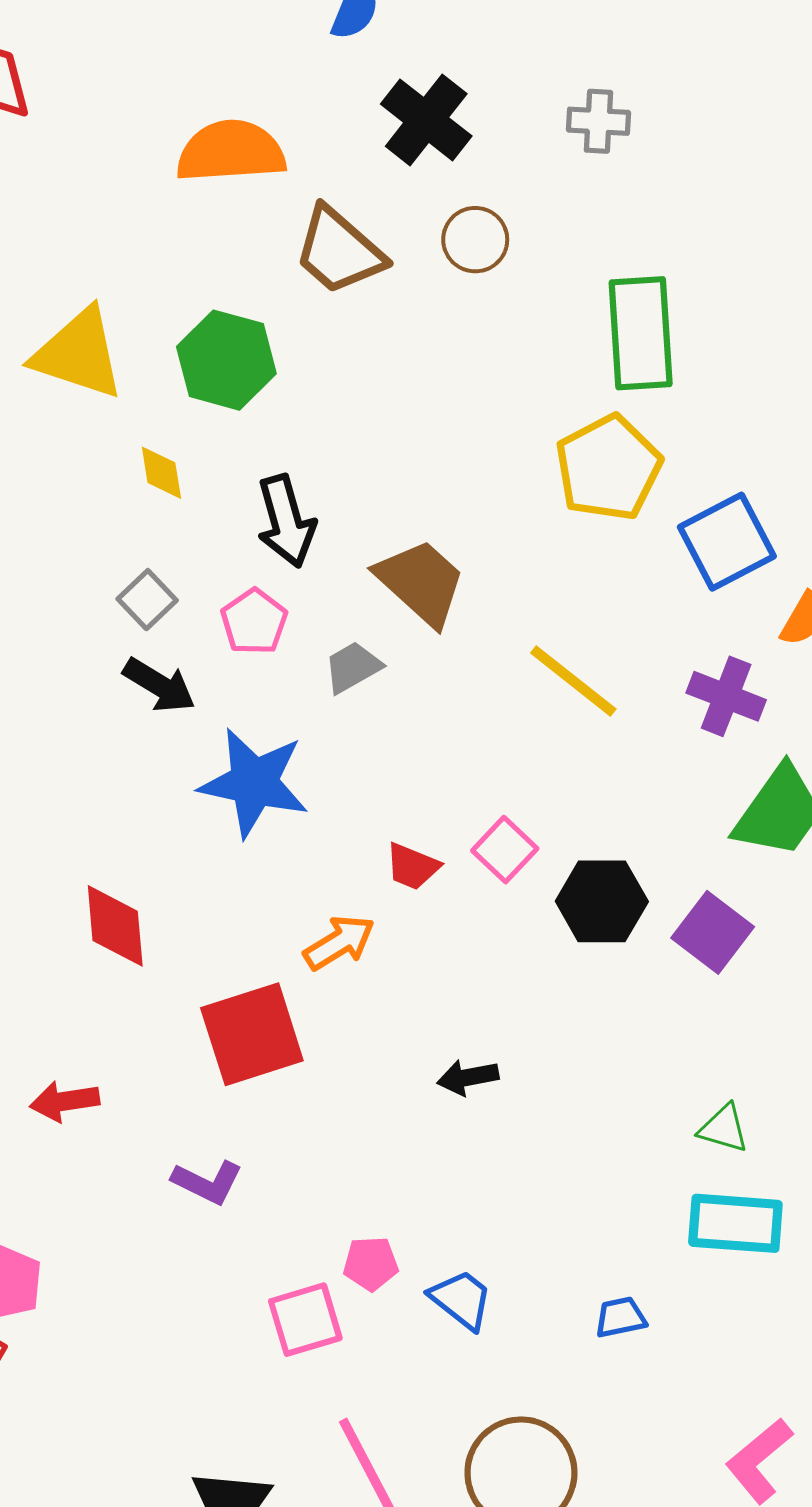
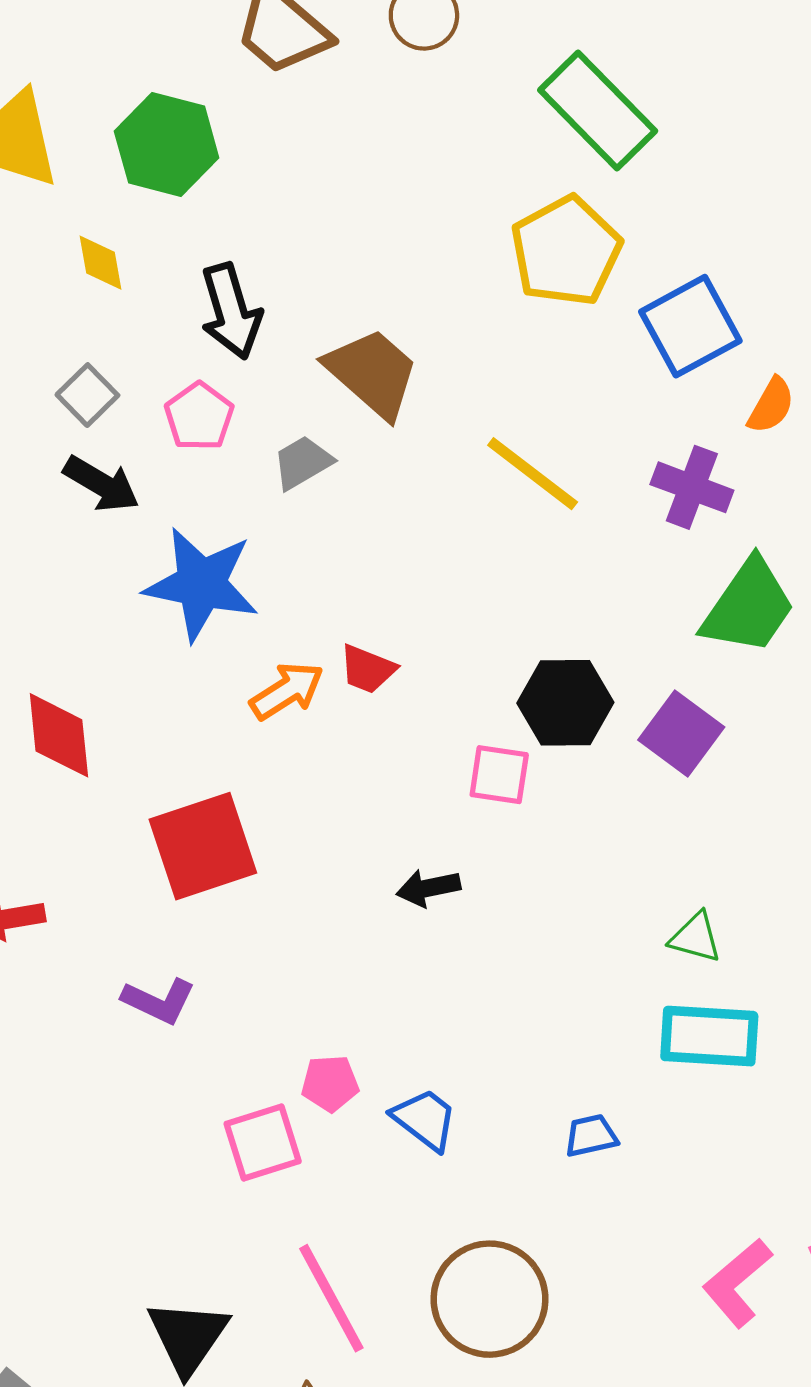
green rectangle: (641, 333) -> (598, 110), turned -40
pink square: (505, 850) -> (499, 775), moved, turned -34
orange arrow: (339, 943) -> (287, 691), moved

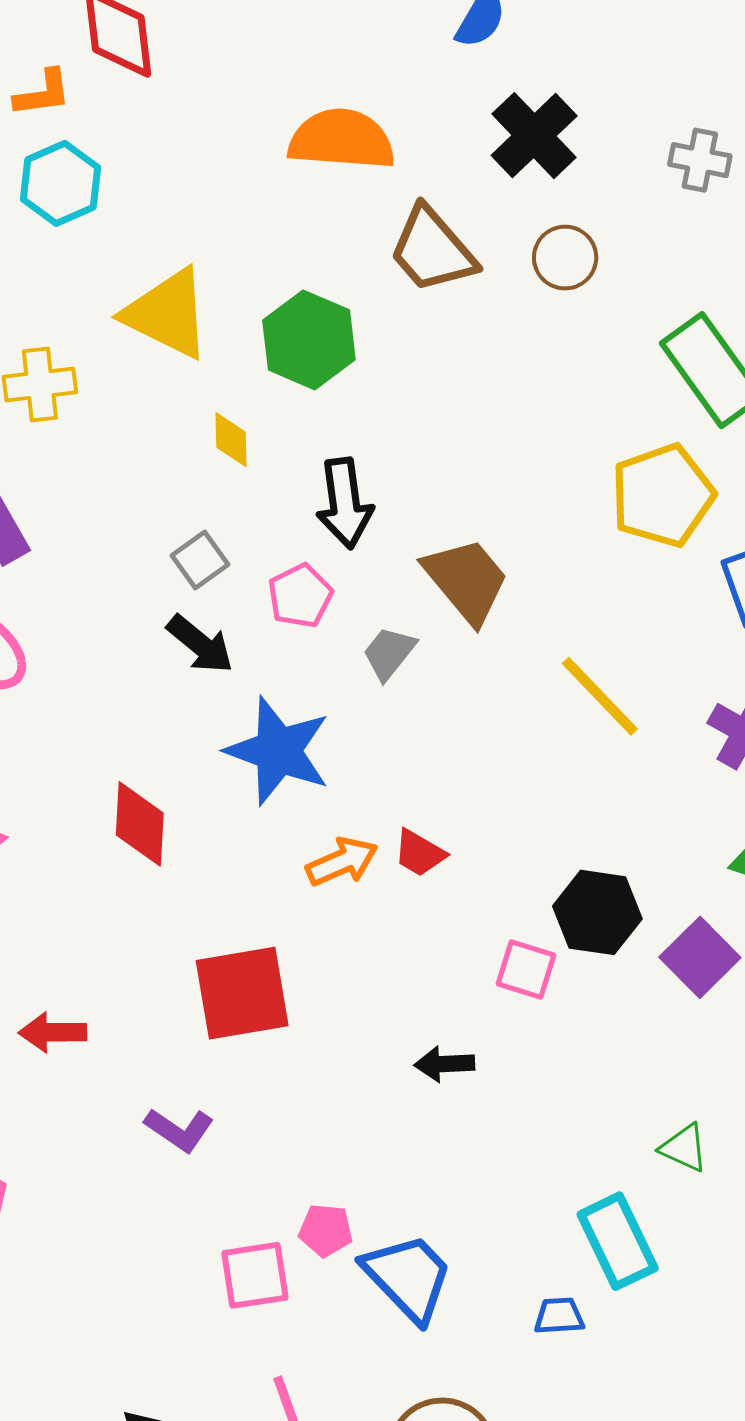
gray trapezoid: (302, 462) -> (389, 653), turned -30
red diamond: (59, 735) -> (140, 824), moved
cyan rectangle: (709, 1036) -> (618, 1241), moved, turned 52
blue trapezoid: (425, 1119) -> (408, 1277), size x1.5

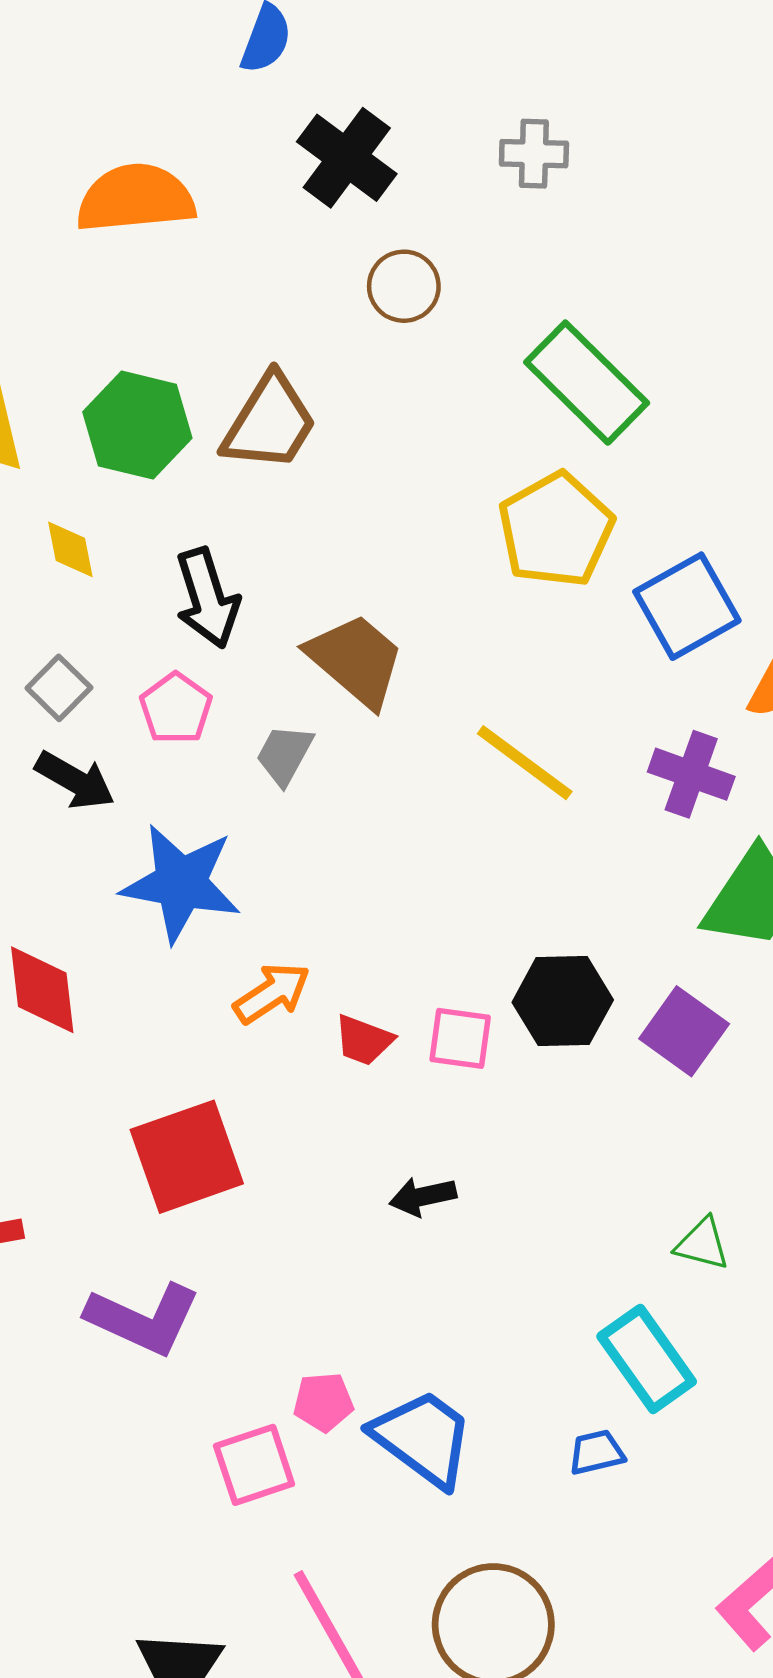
brown trapezoid: (432, 250) -> (270, 423), moved, turned -98
red trapezoid: (420, 853) -> (364, 1040), moved
pink square: (526, 969) -> (460, 1038), moved
purple L-shape: (179, 1130) -> (143, 1319), size x1.5

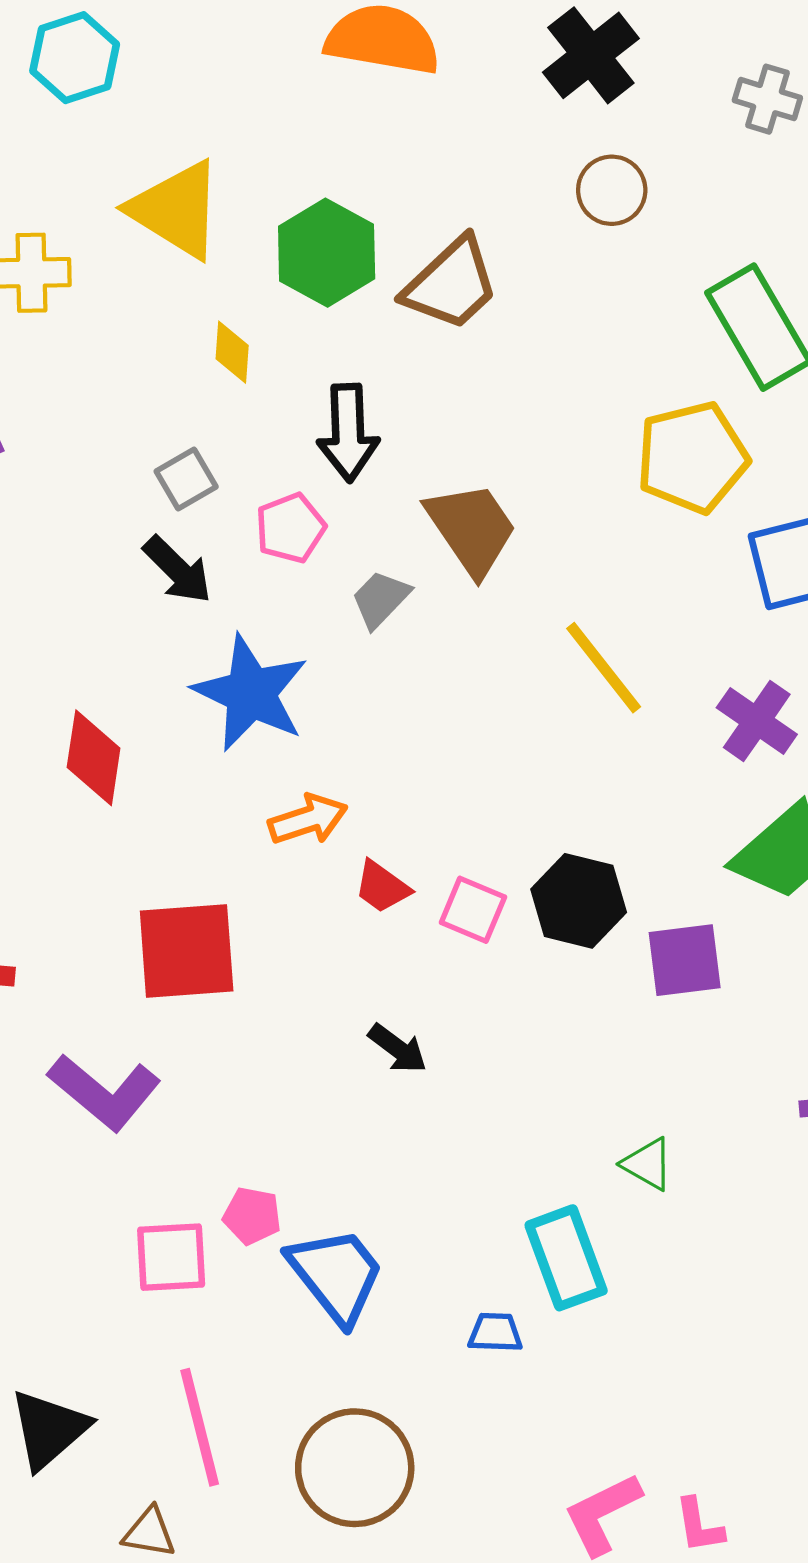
purple square: (684, 1031) -> (685, 960), turned 32
black arrow: (423, 1197) -> (398, 1048), turned -146

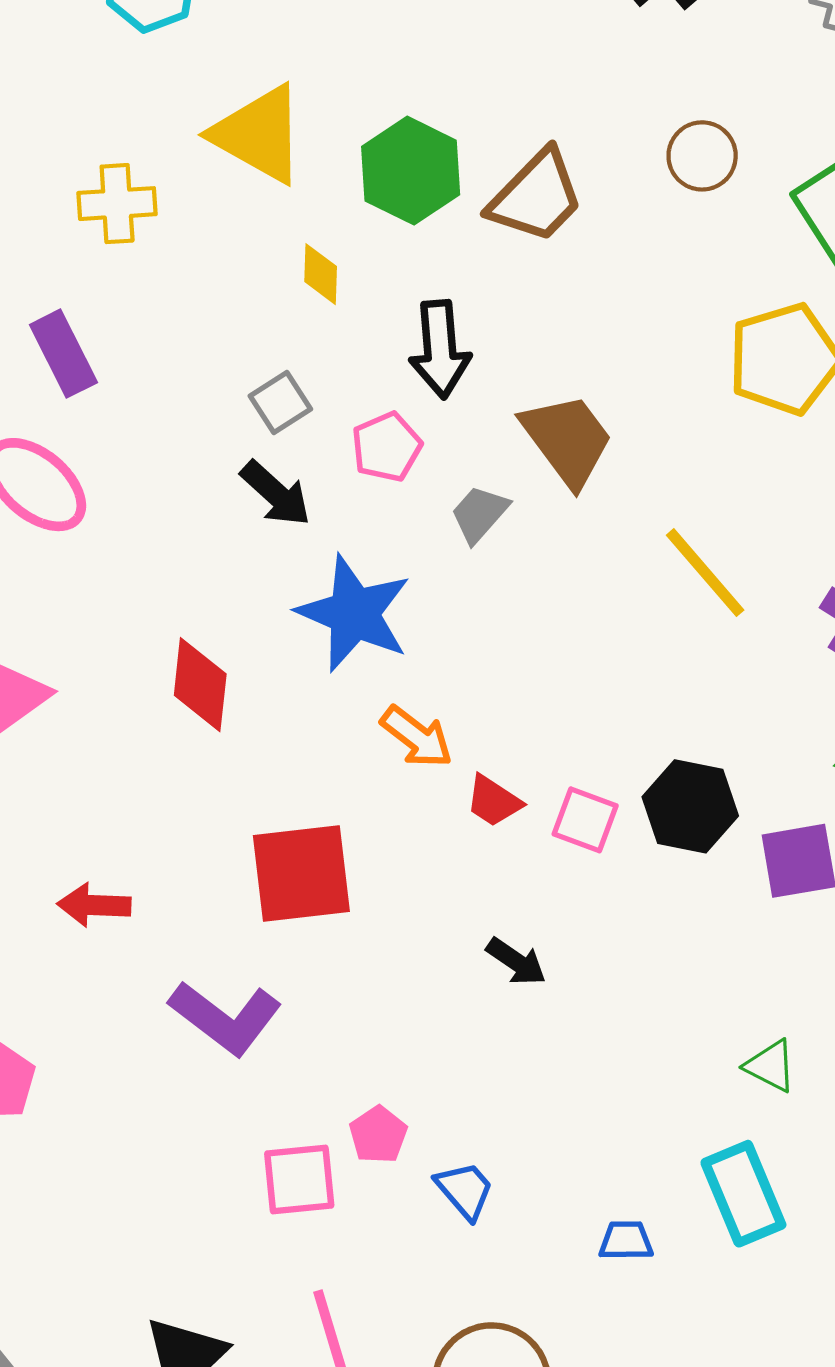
brown circle: (612, 190) -> (702, 156), moved
orange arrow: (308, 819) -> (417, 737), turned 58
pink pentagon: (252, 1216) -> (378, 1135), turned 30
cyan rectangle: (566, 1258) -> (743, 1194), moved
blue trapezoid: (336, 1275) -> (465, 1190), size x0.6

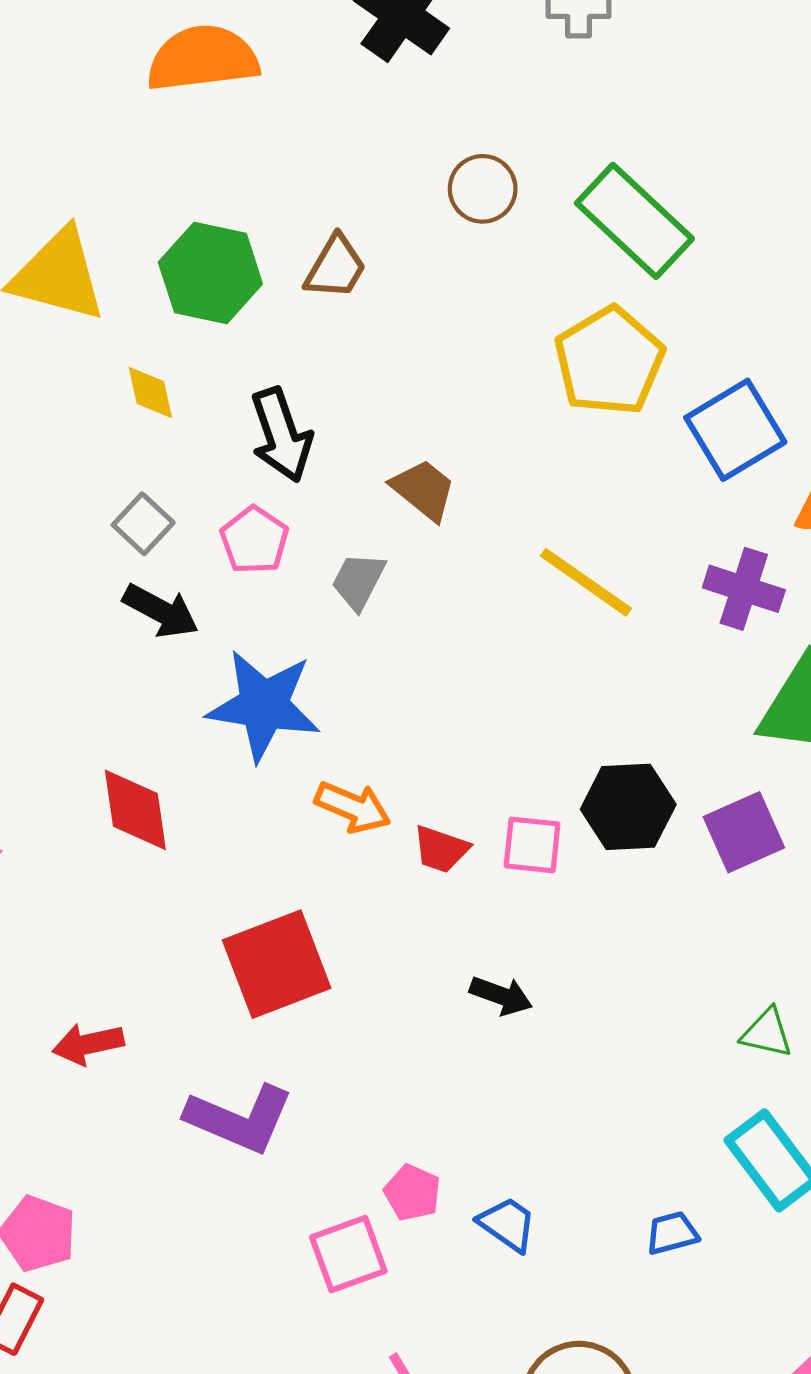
brown trapezoid: (536, 196) -> (336, 267), size x0.7
brown trapezoid: (567, 440) -> (423, 490), size x0.7

